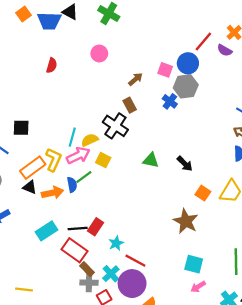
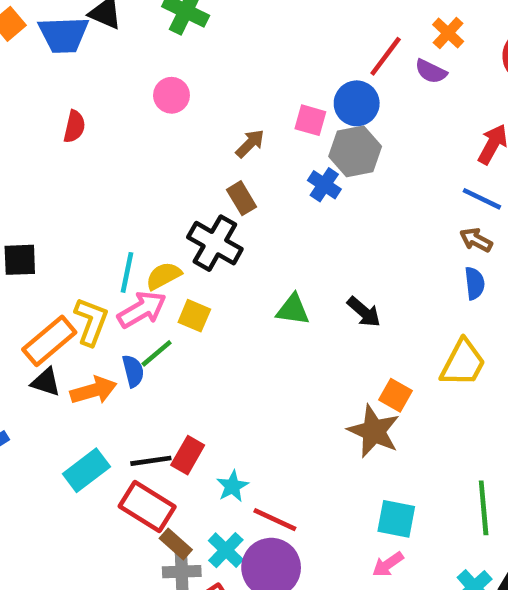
orange square: (203, 193) -> (396, 395), moved
pink arrow: (198, 287) -> (388, 564), moved

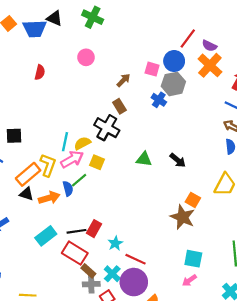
orange cross: (448, 33) -> (210, 65), moved, size x1.6

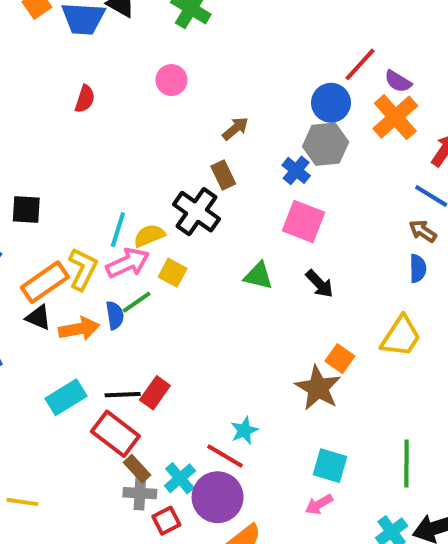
pink square: (152, 69) -> (304, 222), moved, size x1.5
cyan star: (115, 243) -> (244, 430), moved

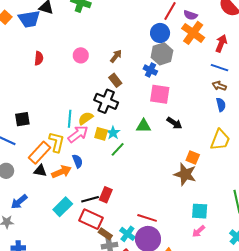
pink circle: (171, 80) -> (81, 55), moved
green line: (137, 302) -> (118, 149), moved
cyan star: (244, 430) -> (113, 133), moved

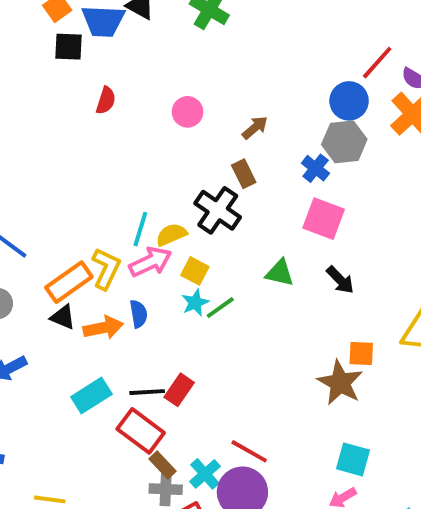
black square: (22, 119) -> (68, 47), moved
cyan star: (113, 133) -> (195, 303), moved
orange square: (193, 158) -> (361, 354), turned -32

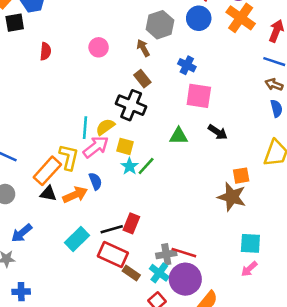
brown arrow: (255, 128) -> (143, 48), turned -66
gray hexagon: (344, 142) -> (160, 25), moved
gray cross: (166, 489) -> (166, 254), moved

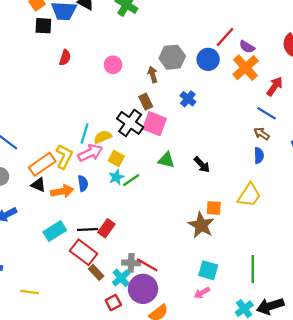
pink square: (199, 96) -> (155, 124), moved

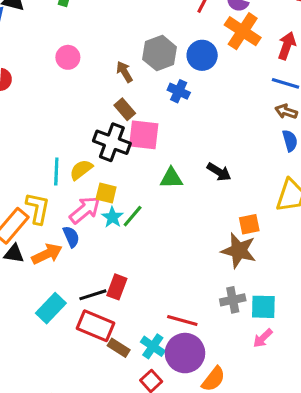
gray hexagon: (172, 57) -> (160, 53), moved
blue circle: (208, 59) -> (202, 55), moved
pink circle: (113, 65) -> (68, 57), moved
pink arrow: (90, 153) -> (85, 210), moved
gray cross: (131, 263) -> (233, 300), moved

